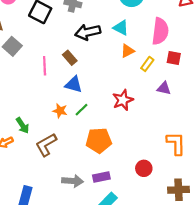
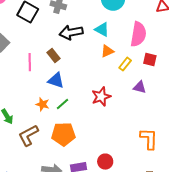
orange pentagon: (99, 140) -> (63, 134), moved
red circle: (144, 168) -> (105, 162), moved

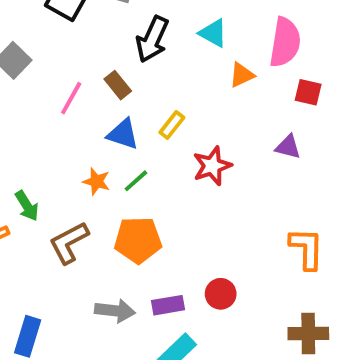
black arrow: (71, 32) -> (152, 39), turned -55
orange triangle: (107, 51) -> (242, 75), moved
pink line: (30, 62) -> (71, 98), turned 30
yellow rectangle: (125, 64) -> (172, 125), moved

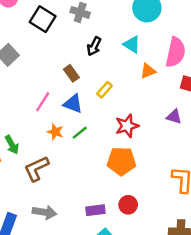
black arrow: (152, 39) -> (94, 46), size x0.7
pink line: (71, 98) -> (43, 102), moved
yellow rectangle: (172, 125) -> (104, 90), moved
orange pentagon: (138, 240) -> (121, 161), moved
gray arrow: (115, 311) -> (44, 212), moved

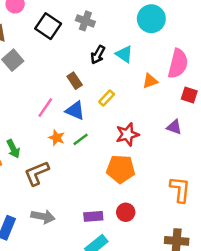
cyan triangle: (132, 44) -> (124, 54), moved

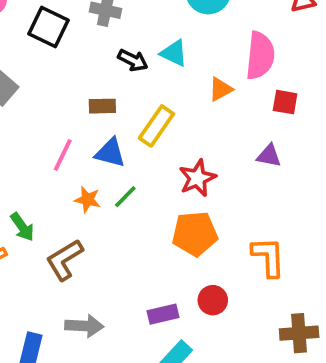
black arrow: (98, 55) -> (133, 60), turned -84
brown rectangle: (75, 81) -> (102, 106), turned -49
yellow rectangle: (107, 98) -> (156, 126), size x1.5
orange L-shape: (180, 189) -> (268, 257), moved

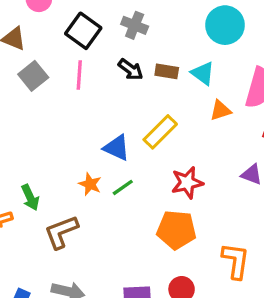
cyan triangle: (174, 53) -> (203, 73), moved
black arrow: (133, 60) -> (131, 69), moved
brown rectangle: (102, 106) -> (167, 71), moved
pink line: (63, 155) -> (79, 75), moved, turned -32

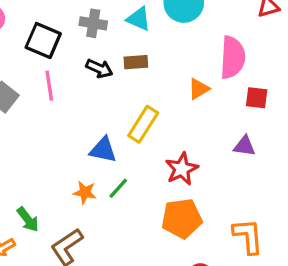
cyan triangle: (203, 73) -> (139, 19), moved

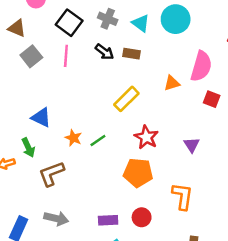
purple triangle: (244, 146) -> (192, 145), moved, turned 35
blue triangle: (103, 150) -> (41, 117), moved
red star: (182, 169) -> (146, 137), turned -30

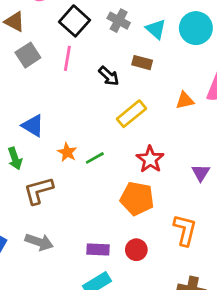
black arrow: (104, 52) -> (109, 76), moved

